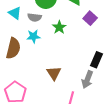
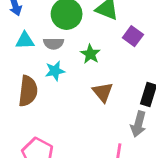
cyan triangle: (15, 13) -> (25, 41), turned -32
brown triangle: (54, 73) -> (103, 92), moved

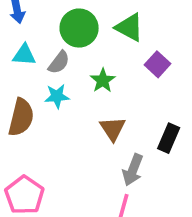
gray semicircle: (53, 43) -> (59, 62), turned -60
gray arrow: (138, 124) -> (133, 170), moved

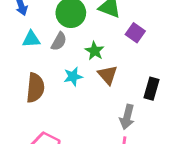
cyan star: (57, 96) -> (73, 76), moved
brown triangle: (113, 129) -> (108, 75), moved

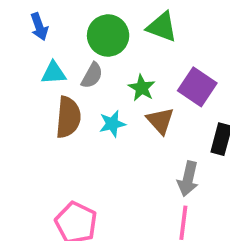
purple square: (135, 33) -> (197, 87), moved, size x1.4
brown semicircle: (35, 88) -> (68, 117), moved

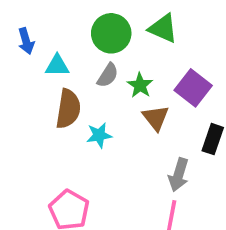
blue arrow: (39, 27) -> (26, 41), moved
gray semicircle: (92, 75) -> (108, 75), moved
cyan star: (112, 124) -> (99, 135), moved

